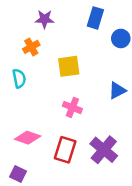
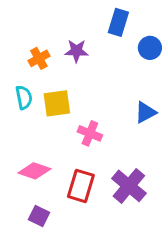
purple star: (45, 19) -> (76, 51), moved
yellow square: (69, 66) -> (57, 103), moved
purple square: (18, 174) -> (39, 216), moved

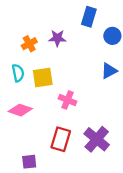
blue triangle: (145, 112) -> (109, 71), moved
pink diamond: (34, 171) -> (20, 110), moved
purple square: (39, 216) -> (29, 162), turned -32

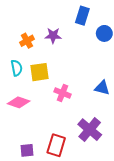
blue triangle: (109, 71) -> (102, 88), moved, turned 42
red rectangle: (61, 139) -> (56, 145), moved

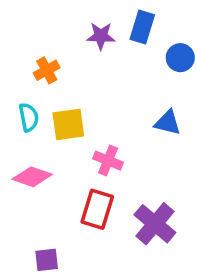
purple star: (53, 36) -> (101, 36), moved
blue triangle: (102, 88) -> (168, 123), moved
red rectangle: (56, 145) -> (97, 209), moved

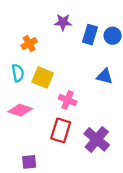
blue rectangle: (142, 27) -> (90, 35), moved
yellow square: (68, 124) -> (43, 77), turned 30

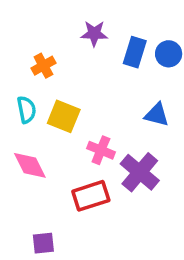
pink diamond: (20, 110) -> (30, 165), turned 45
red rectangle: (61, 130) -> (91, 196), turned 55
purple cross: (97, 139) -> (140, 172), moved

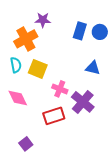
purple star: (94, 34) -> (43, 20), moved
orange cross: (43, 66) -> (26, 39), size x1.6
purple square: (43, 243) -> (26, 144), turned -32

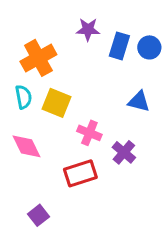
purple star: (43, 20) -> (88, 29), moved
purple cross: (83, 102) -> (124, 152), size x0.7

